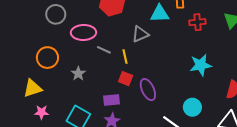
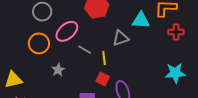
pink ellipse: (83, 32) -> (67, 31), turned -45
orange circle: (47, 58) -> (39, 43), moved

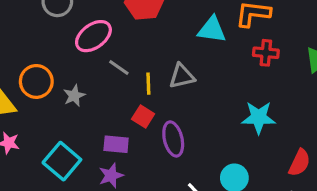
gray triangle: (121, 38) -> (182, 76), moved
orange circle: (39, 43) -> (36, 81), moved

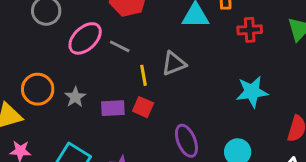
gray line: (119, 68) -> (120, 46), moved
purple ellipse: (173, 139) -> (186, 141), moved
purple rectangle: (116, 144) -> (113, 108), moved

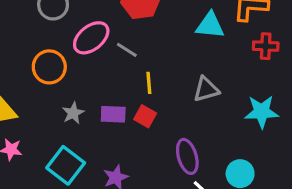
gray triangle: (174, 64) -> (206, 89), moved
orange circle: (38, 89) -> (49, 67), moved
gray star: (75, 97) -> (73, 113), moved

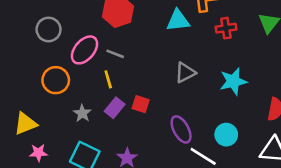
yellow line: (149, 83) -> (108, 79), moved
purple rectangle: (113, 114) -> (115, 108), turned -42

